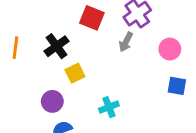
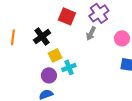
purple circle: (52, 101) -> (49, 75), moved
cyan cross: (109, 107) -> (69, 67), moved

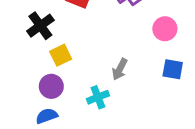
gray arrow: (91, 33) -> (120, 69), moved
cyan cross: (69, 67) -> (98, 97), moved

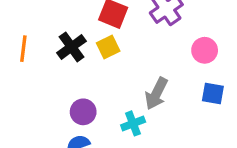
yellow square: (61, 55) -> (108, 47), moved
gray arrow: (120, 69) -> (156, 94), size x1.4

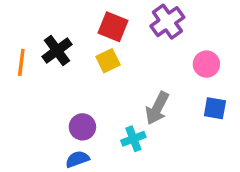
black cross: (72, 47) -> (57, 50), moved

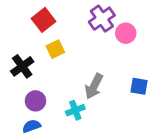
red square: (113, 27) -> (43, 20), moved, turned 30
black cross: (57, 50) -> (22, 66), moved
pink circle: (206, 64) -> (126, 33), moved

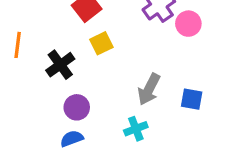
blue square: (139, 86) -> (192, 99), moved
cyan cross: (75, 110) -> (136, 129), moved

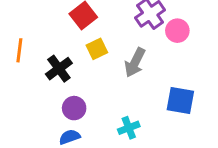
gray arrow: (149, 89) -> (135, 63), moved
blue square: (192, 99) -> (180, 100), size x1.4

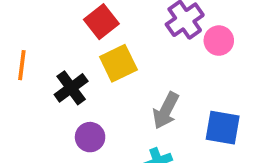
yellow square: (97, 49) -> (118, 63), size x1.4
gray arrow: (135, 63) -> (166, 111), moved

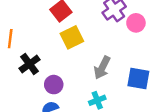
black cross: (71, 88) -> (30, 64), moved

